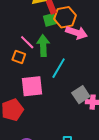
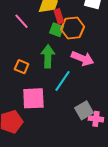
green square: (50, 20) -> (57, 30), turned 32
pink arrow: (77, 33) -> (82, 58), moved
pink line: (27, 42) -> (21, 21), moved

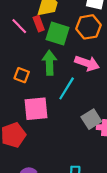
red rectangle: (59, 16) -> (39, 24), moved
orange hexagon: (73, 28) -> (89, 27), moved
green square: (57, 30) -> (58, 34), size x1.5

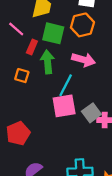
red rectangle: (39, 24) -> (32, 47), moved, turned 48
pink square: (36, 109) -> (64, 106), moved

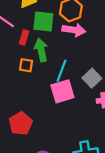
pink arrow: (83, 60) -> (74, 30), moved
orange square: (22, 76) -> (26, 65), moved
gray square: (91, 113) -> (92, 78), moved

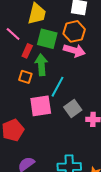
gray square: (92, 78) -> (73, 109), moved
pink square: (62, 91) -> (41, 106), moved

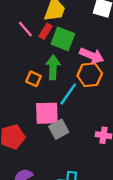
orange hexagon: (74, 31) -> (90, 75), moved
red rectangle: (27, 51) -> (46, 31), moved
gray square: (73, 109) -> (59, 129), moved

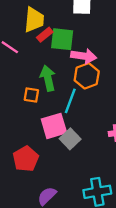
red rectangle: (46, 31) -> (45, 35), moved, turned 35
green square: (63, 39) -> (62, 39), moved

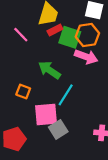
orange hexagon: (87, 76) -> (87, 35), moved
green arrow: (48, 78) -> (49, 70), turned -55
orange square: (31, 95) -> (23, 92), moved

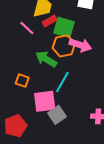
pink line: (21, 35) -> (27, 28), moved
orange hexagon: (87, 35) -> (64, 46), moved

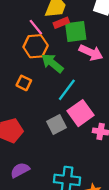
green square: (64, 27) -> (76, 31), turned -30
orange hexagon: (64, 46) -> (36, 46), moved
pink square: (45, 101) -> (81, 113), moved, turned -35

